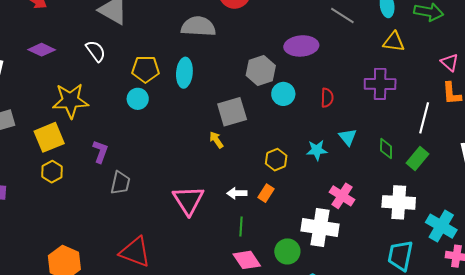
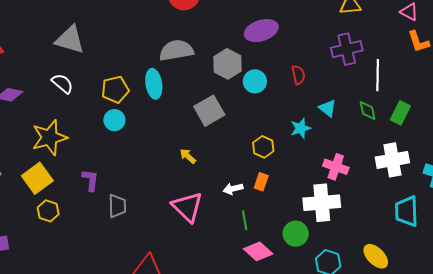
gray semicircle: (198, 26) -> (176, 50), moved
white line: (424, 118) -> (378, 75), moved
yellow arrow: (216, 140) -> (188, 156), moved

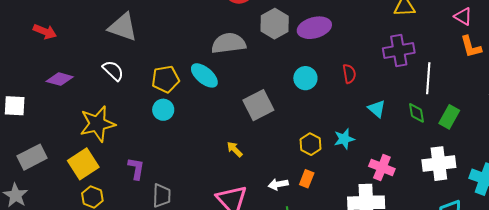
gray hexagon: (227, 64) -> (275, 24), moved
cyan ellipse: (154, 84) -> (204, 75), turned -44
cyan star: (301, 128) -> (344, 139), moved

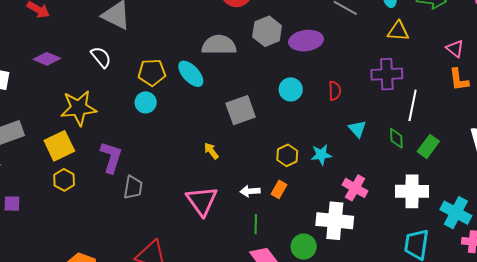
purple L-shape: (136, 168) -> (111, 157), size x1.4

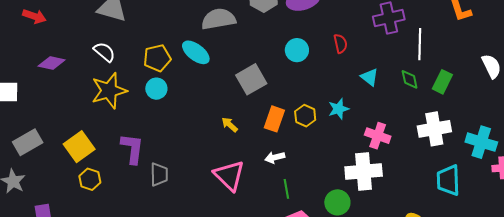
yellow star: (79, 108) -> (109, 91), moved
orange rectangle: (279, 189) -> (274, 119), moved, size x1.4

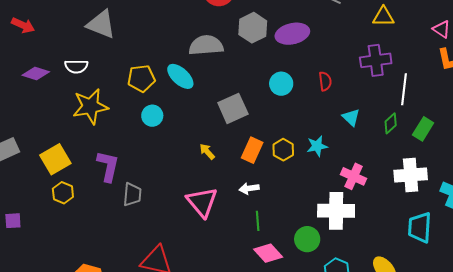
white semicircle: (104, 52) -> (76, 66), moved, turned 135
green diamond: (410, 79) -> (391, 123), turned 55
cyan circle: (156, 89) -> (152, 116), moved

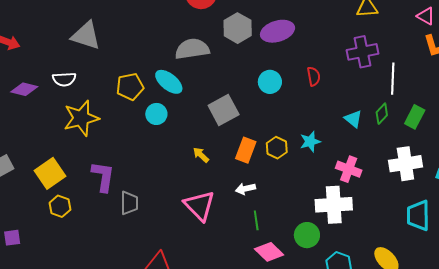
cyan circle: (152, 116) -> (156, 114), moved
cyan triangle: (351, 117) -> (353, 119), moved

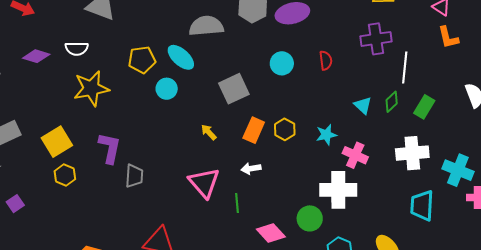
cyan star: (310, 142) -> (326, 135), moved
green line: (256, 220) -> (237, 203), moved
purple square: (12, 238) -> (15, 204), turned -30

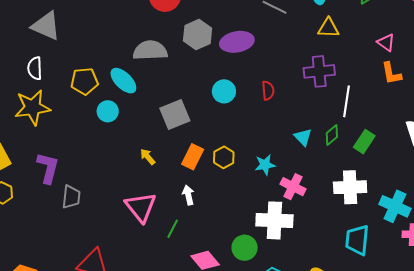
white semicircle: (77, 49) -> (35, 68), moved, turned 85
white arrow: (251, 169) -> (188, 195), turned 84
green line: (237, 203) -> (173, 229), turned 30

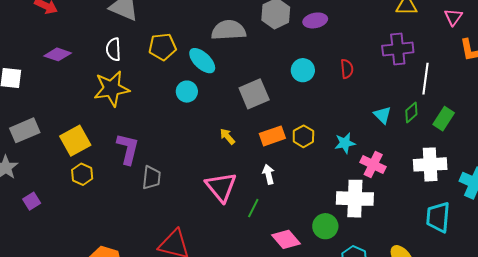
purple ellipse: (237, 42) -> (315, 20), size x0.7
pink triangle: (386, 43) -> (453, 17), moved, turned 30
yellow pentagon: (84, 81) -> (162, 47), moved
orange rectangle: (193, 157) -> (272, 136), turned 45

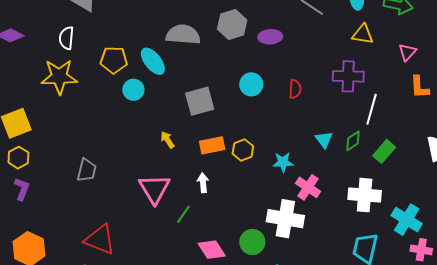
yellow pentagon: (162, 47) -> (114, 60), moved
purple L-shape: (128, 149) -> (22, 189), moved, size x0.7

